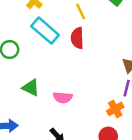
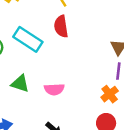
cyan rectangle: (45, 31) -> (28, 39), moved

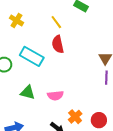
orange cross: (110, 94) -> (75, 117), moved

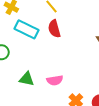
cyan rectangle: (32, 56) -> (26, 29), moved

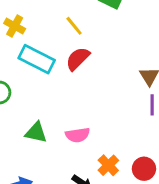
red semicircle: (54, 29) -> (78, 59), turned 60

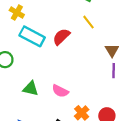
yellow line: (74, 26) -> (89, 22), moved
pink semicircle: (78, 135) -> (60, 91), turned 35

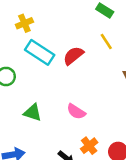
yellow cross: (17, 13) -> (24, 23), turned 32
pink semicircle: (60, 91) -> (76, 111), moved

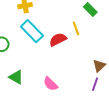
yellow line: (106, 41) -> (76, 28), moved

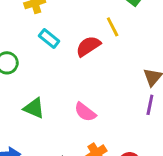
cyan rectangle: (32, 31) -> (49, 39), size x0.6

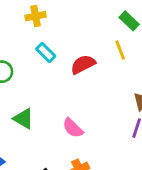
yellow line: (113, 27) -> (120, 50), moved

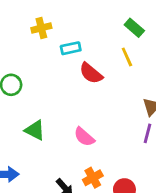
cyan rectangle: (46, 53) -> (71, 48), moved, turned -54
red semicircle: (83, 64) -> (91, 73), turned -110

